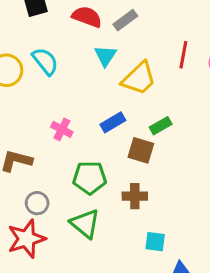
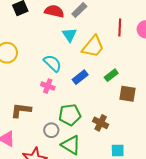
cyan semicircle: (45, 61) -> (53, 63), moved
brown square: (141, 150) -> (128, 94), moved
brown cross: (135, 196) -> (101, 123), turned 35
gray circle: (37, 203) -> (51, 130), moved

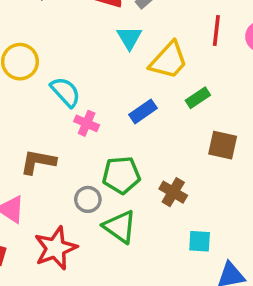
cyan semicircle: (53, 63) -> (65, 92), moved
green rectangle: (111, 75) -> (198, 98), moved

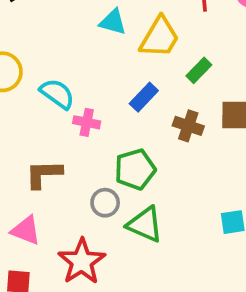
cyan triangle: (129, 38) -> (113, 22), turned -32
brown cross: (173, 192) -> (188, 126), moved

